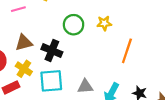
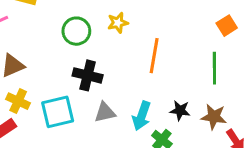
black cross: (52, 51) -> (88, 75), moved

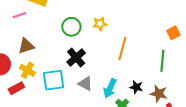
black cross: (88, 75) -> (76, 57), turned 30
gray triangle: (105, 112) -> (85, 84), turned 35

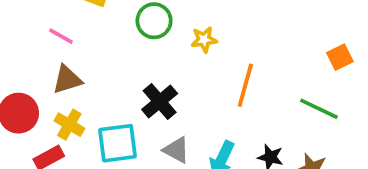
pink line: (19, 15) -> (61, 36), moved, turned 48
green circle: (71, 27) -> (154, 21), moved
green line: (162, 61) -> (319, 109), turned -70

